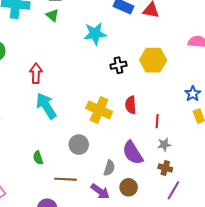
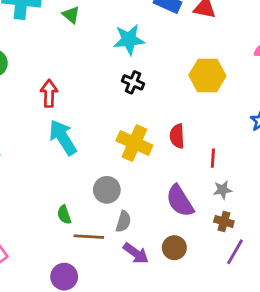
black cross: (118, 65) -> (133, 82), moved, turned 35
green semicircle: (38, 158) -> (64, 215), moved
gray semicircle: (109, 168) -> (123, 222), moved

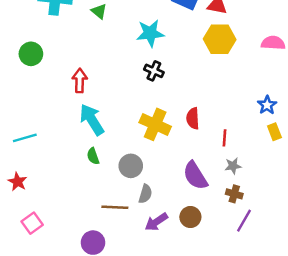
yellow hexagon: (207, 75) -> (220, 39), moved
green semicircle: (64, 215) -> (93, 156), moved
purple arrow: (136, 253) -> (156, 222), turned 110

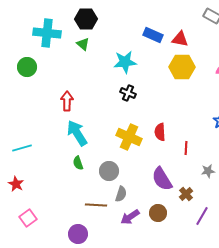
green circle: (31, 54) -> (27, 67), moved
gray star: (233, 166) -> (208, 171), moved
brown cross: (234, 194) -> (186, 194), moved, turned 32

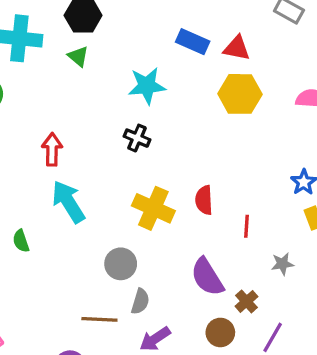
black cross: (128, 93) -> (137, 138), moved
green semicircle: (78, 163) -> (21, 241), moved
brown circle: (158, 213) -> (220, 332), moved

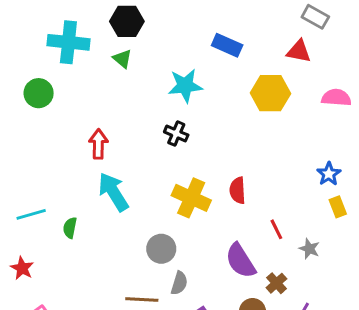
red triangle: (237, 48) -> (299, 51), moved
red line: (246, 226) -> (276, 229), moved, turned -30
green semicircle: (21, 241) -> (70, 228), turned 30
gray star: (282, 264) -> (309, 249), turned 30

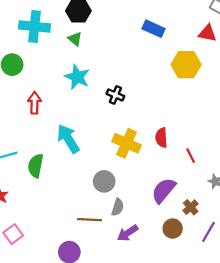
cyan star: (185, 86) -> (77, 77), moved, turned 30
red arrow: (98, 144) -> (35, 103), moved
green semicircle: (70, 228) -> (36, 166), size x1.5
red line: (276, 229) -> (191, 156), moved
purple semicircle: (241, 261) -> (164, 190), turned 72

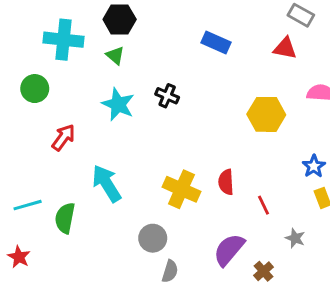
yellow hexagon: (186, 65) -> (266, 114), moved
black cross: (115, 95) -> (167, 96), moved
red arrow: (35, 103) -> (63, 137), turned 35

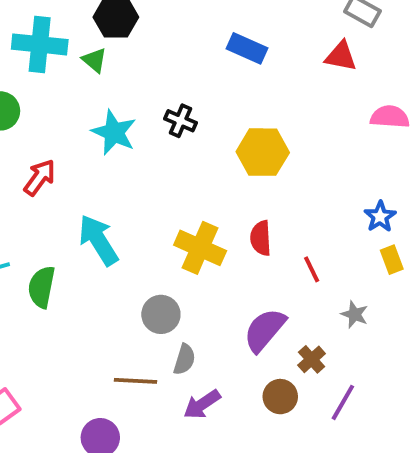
green triangle: (115, 55) -> (94, 60), moved
yellow hexagon: (266, 114) -> (263, 152), moved

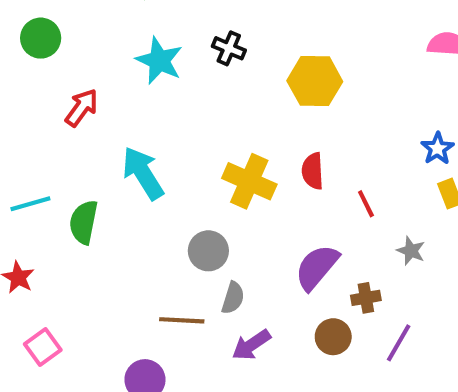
brown cross: (312, 359) -> (366, 298), turned 32

